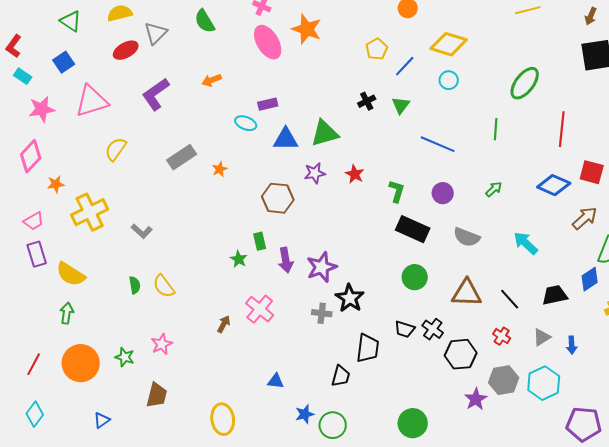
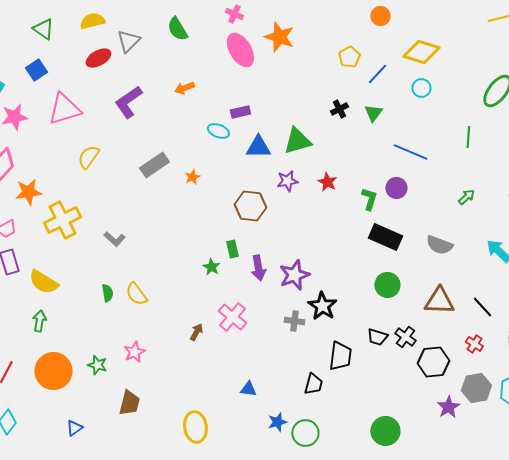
orange star: (56, 184) -> (28, 192), size x1.5
purple circle: (443, 193) -> (396, 188), moved

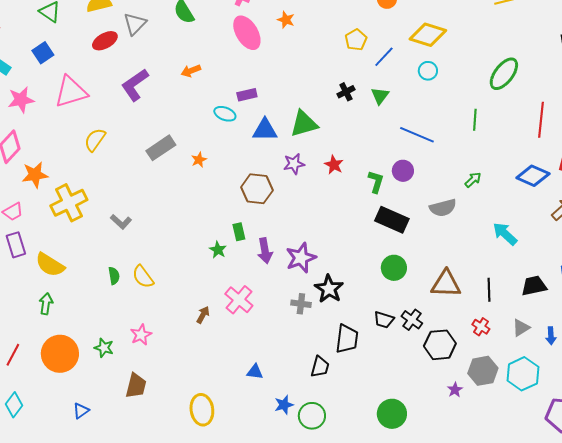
orange star: (279, 37) -> (286, 20), size x0.6
gray semicircle: (439, 245) -> (443, 208), moved, turned -36
black line: (482, 307) -> (489, 290), turned 40
purple star: (448, 407) -> (455, 390), size x0.7

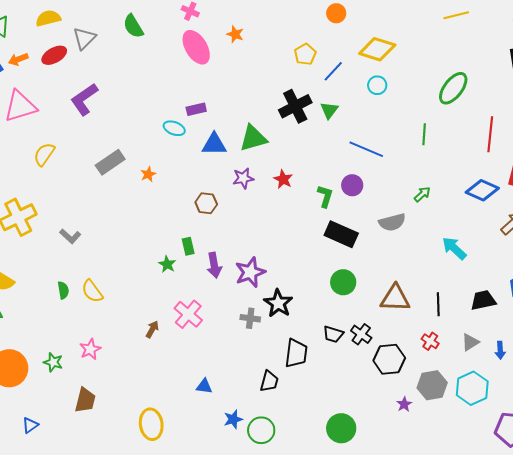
orange arrow: (191, 71) -> (18, 59), moved
black cross: (346, 92) -> (295, 106), size x1.8
brown hexagon: (257, 189) -> (206, 203), size x0.7

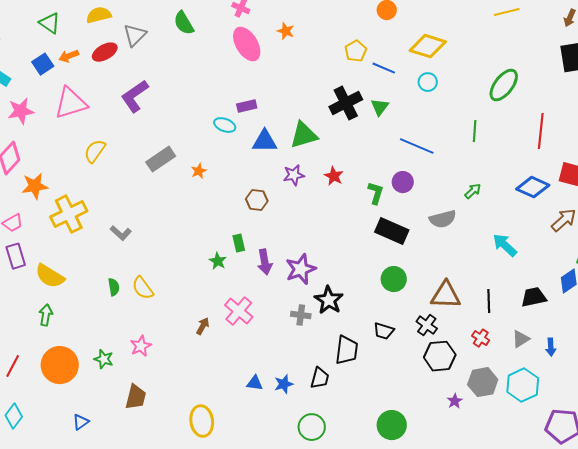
blue line: (333, 71) -> (384, 68), turned 70
black cross: (361, 334) -> (427, 325), moved
blue star: (233, 419) -> (284, 384), moved

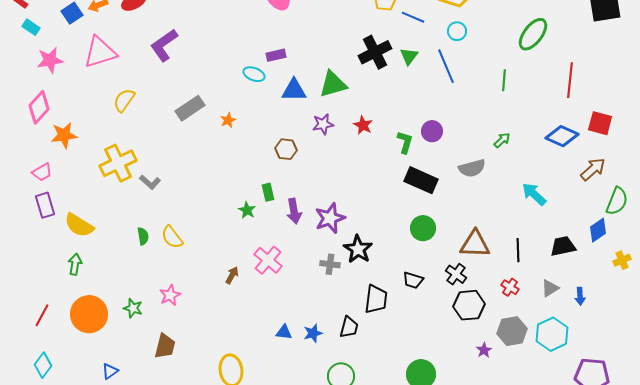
blue line: (417, 146) -> (446, 66), moved, turned 44
yellow cross: (69, 214) -> (118, 163), moved

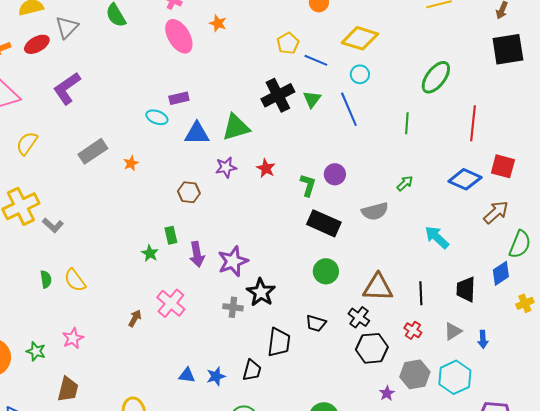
black trapezoid: (563, 246) -> (466, 289), turned -76

